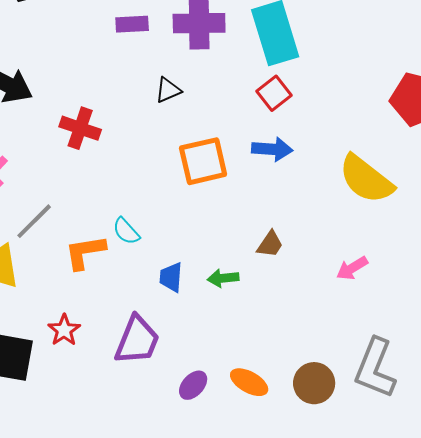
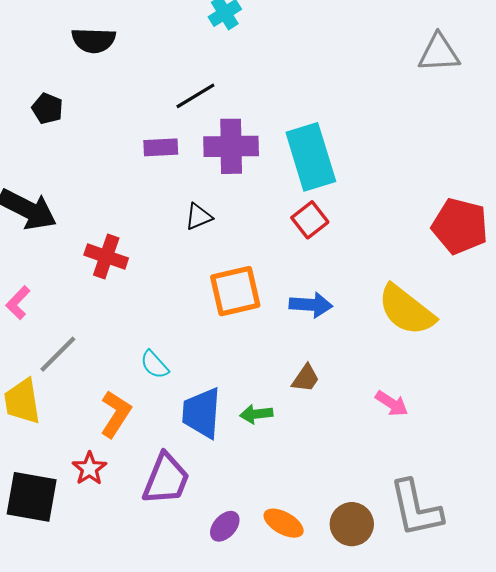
blue arrow: (272, 149) -> (311, 305), moved
orange L-shape: (85, 252) -> (116, 414), moved, turned 132
pink arrow: (352, 268) -> (392, 403), turned -116
blue trapezoid: (171, 277) -> (202, 413), size x1.6
gray L-shape: (375, 368) -> (416, 508), turned -34

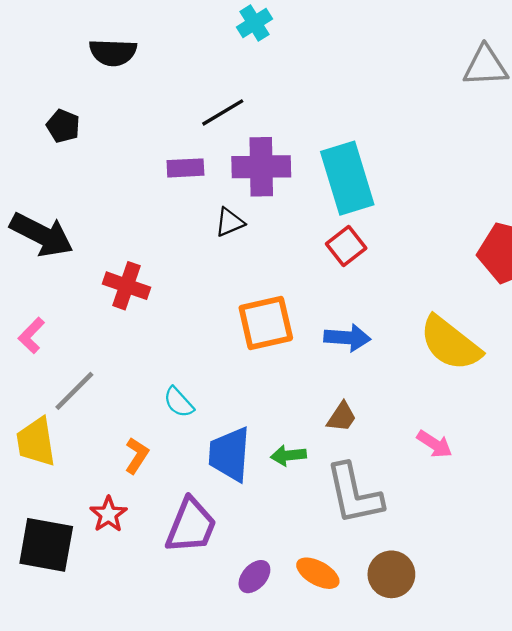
black triangle: (199, 217) -> (230, 222), moved
orange L-shape: (116, 414) -> (137, 455), size x0.7
gray L-shape: (416, 508) -> (354, 494), moved

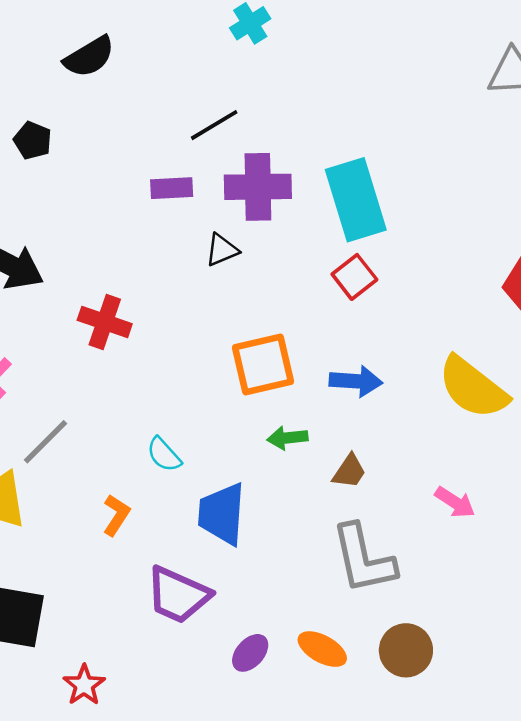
black semicircle: (113, 52) -> (89, 57), turned -33
green arrow: (288, 455) -> (288, 438), moved
red star: (108, 514) -> (84, 685), moved
purple trapezoid: (191, 526) -> (178, 595), turned 92

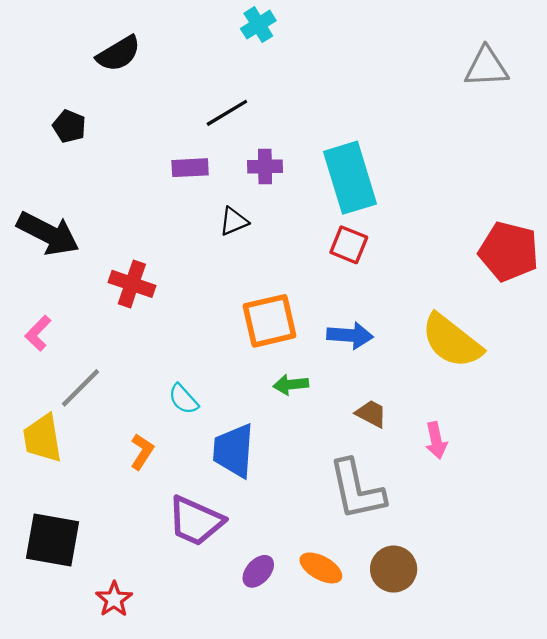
purple cross: (258, 187) -> (265, 167), size x0.6
red square: (354, 277) -> (349, 245), turned -30
brown trapezoid: (349, 471) -> (371, 414), moved, turned -96
pink arrow: (455, 502) -> (436, 440), turned 45

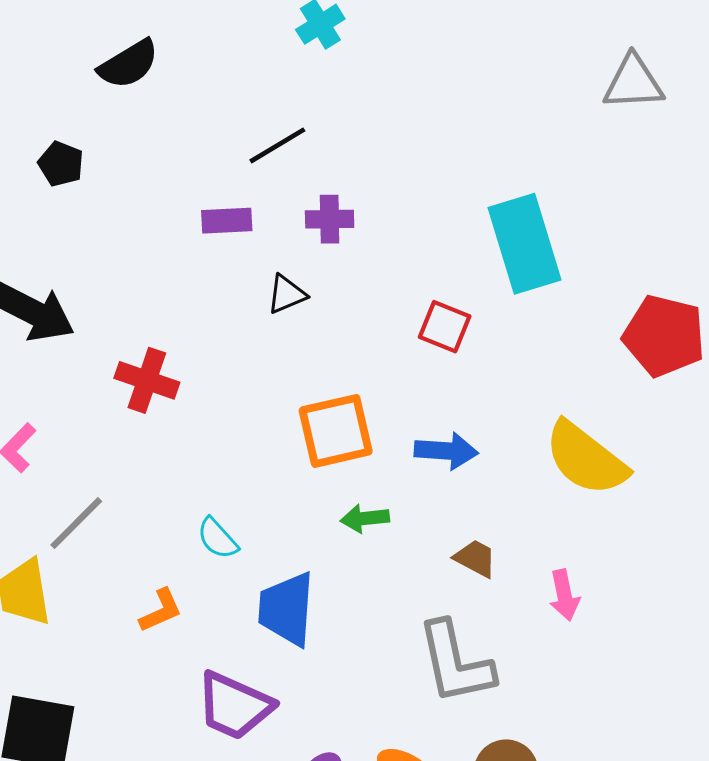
cyan rectangle: (350, 178) -> (524, 244), moved
orange L-shape: (142, 452) -> (161, 611), turned 33

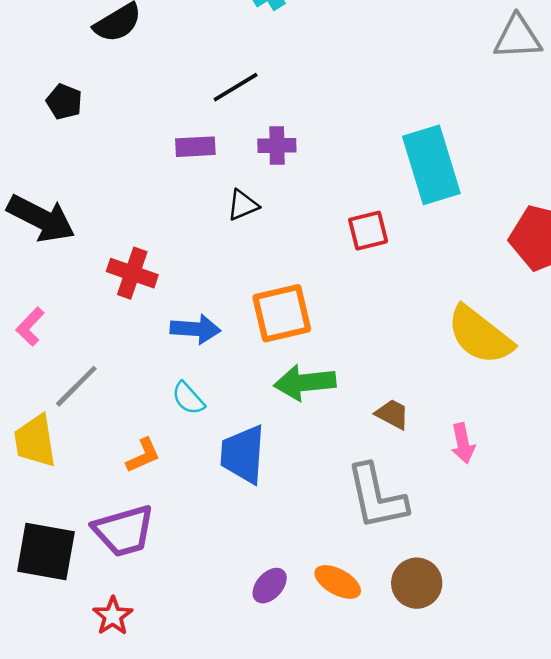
red square: (445, 327) -> (368, 231), turned -36
blue arrow: (446, 451) -> (195, 329), moved
green arrow: (365, 518) -> (305, 383), size x1.6
purple trapezoid: (234, 706) -> (124, 531), moved, turned -40

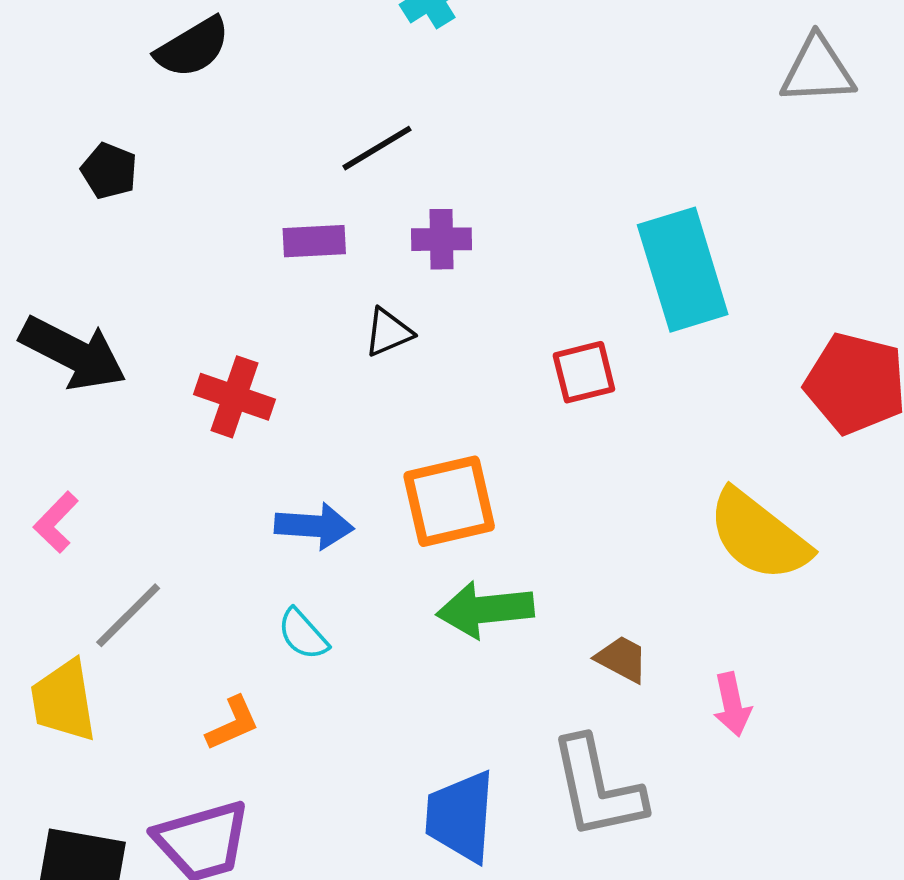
red cross: (132, 273) -> (234, 397), moved
blue trapezoid: (243, 454) -> (460, 817), moved

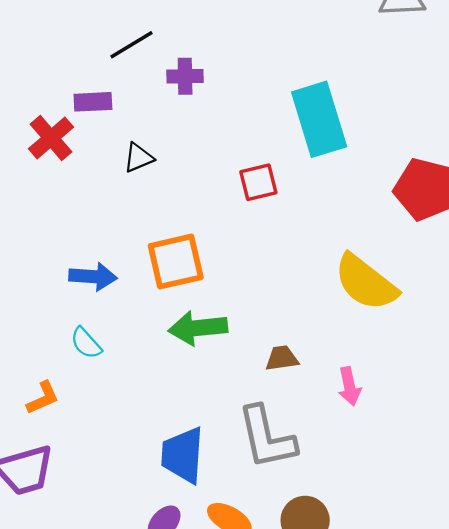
purple cross: (441, 239) -> (185, 76), moved
red cross: (234, 397) -> (51, 138), moved, turned 30
brown trapezoid: (622, 659) -> (282, 358), turned -36

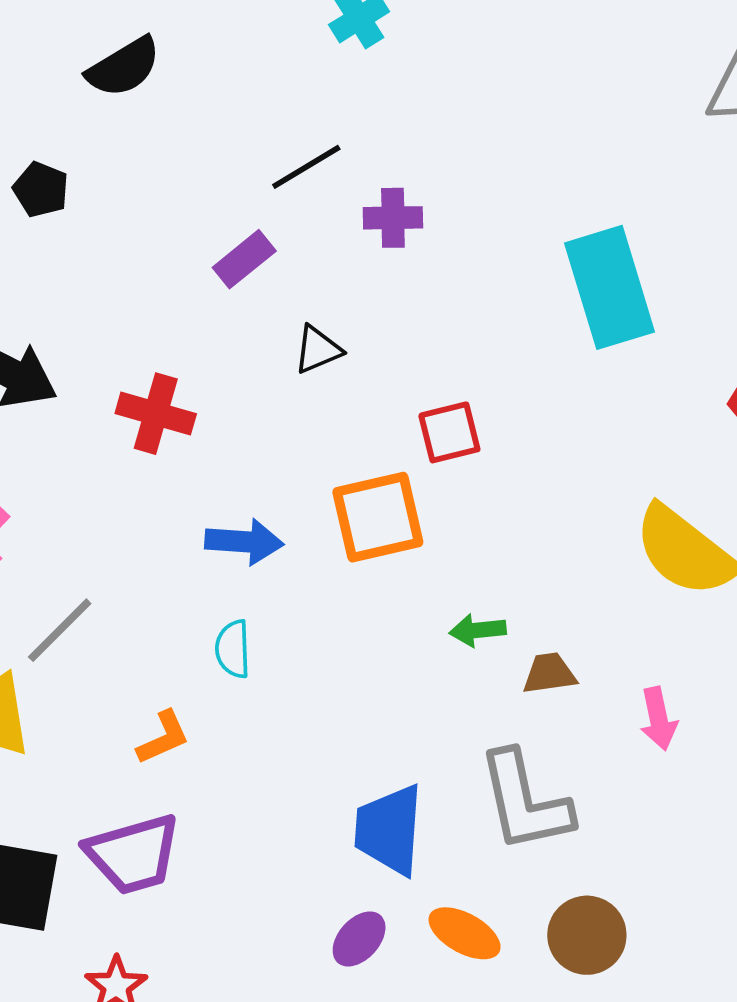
purple rectangle: (93, 102) -> (244, 259), turned -36
red cross: (51, 138) -> (156, 414), moved, turned -33
red square: (258, 182) -> (449, 432), moved
green arrow: (198, 328) -> (478, 630), moved, size x0.6
cyan semicircle: (86, 343) -> (233, 649), turned 40

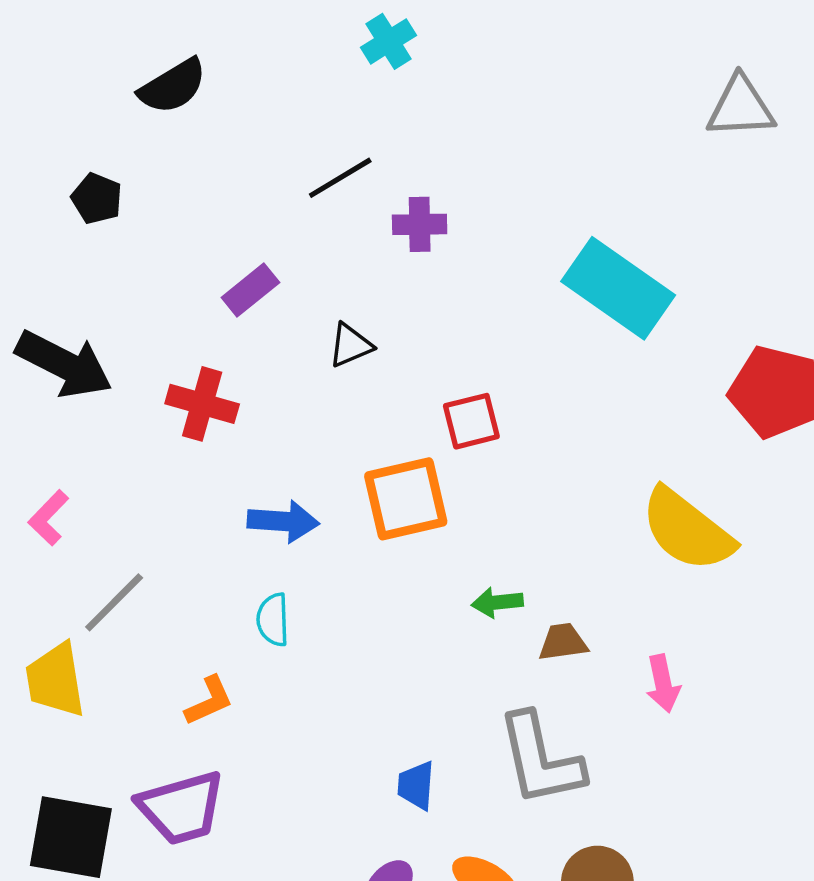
purple rectangle: (244, 259) -> (250, 290), moved
cyan rectangle: (610, 287) -> (618, 288), turned -38
blue trapezoid: (389, 830) -> (416, 785), size x0.6

